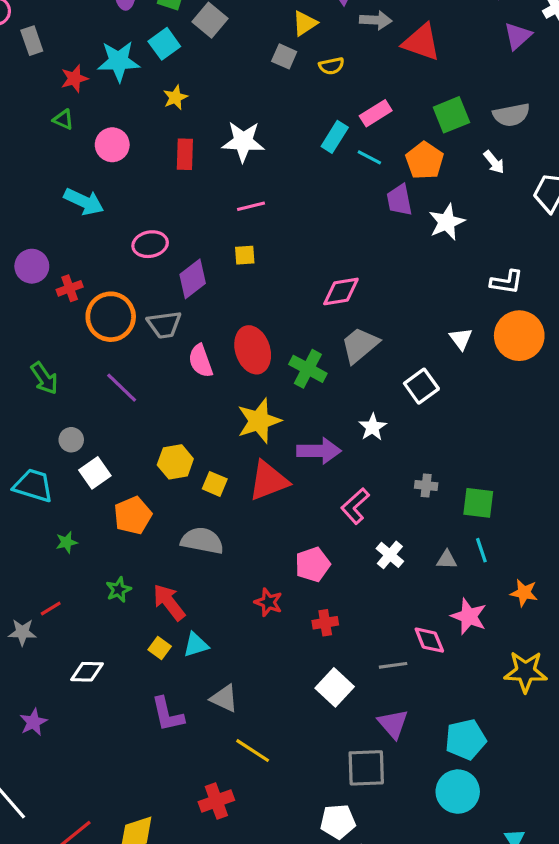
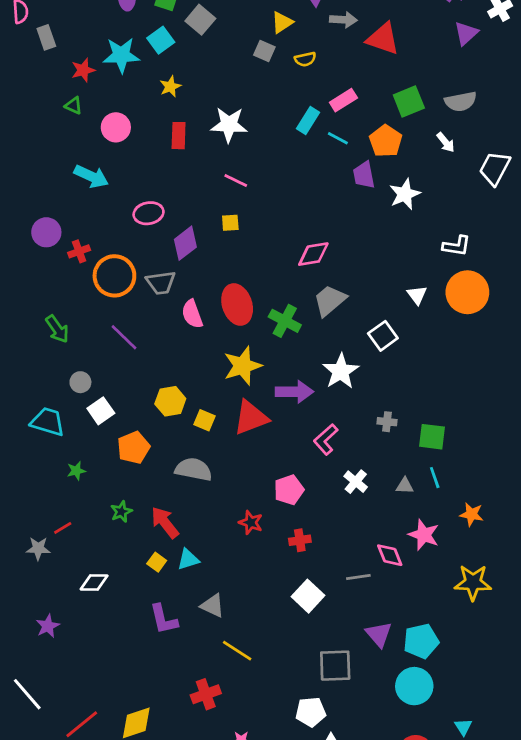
pink line: (251, 206) -> (236, 180), turned 40
white star: (373, 427) -> (341, 371), size x1.5
purple triangle: (393, 724) -> (379, 634), moved

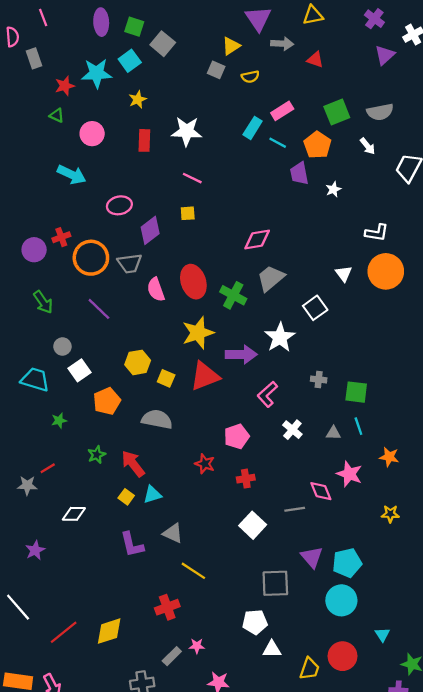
red triangle: (383, 39) -> (315, 60), size x0.6
white star: (405, 194) -> (333, 189), size x0.6
purple circle: (46, 232) -> (34, 250), moved
yellow star: (473, 582) -> (390, 514), size x0.6

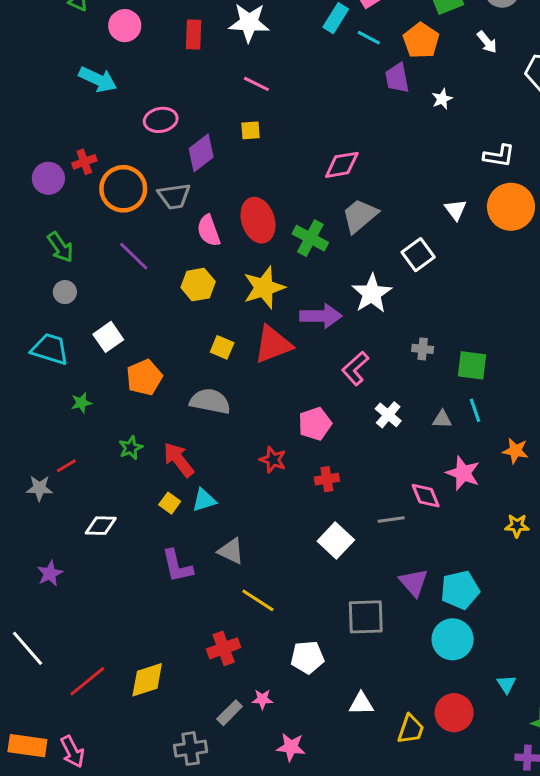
gray circle: (62, 347) -> (65, 292), moved
yellow hexagon: (138, 362) -> (198, 285), moved
white pentagon: (255, 622) -> (307, 657), moved

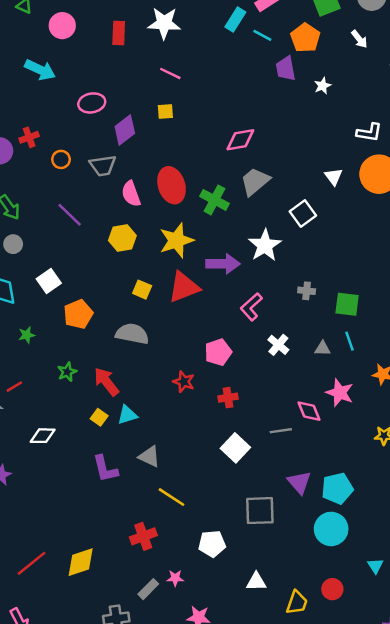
orange circle: (123, 189) -> (61, 159), size x0.5
red circle: (454, 713) -> (332, 589), size x0.7

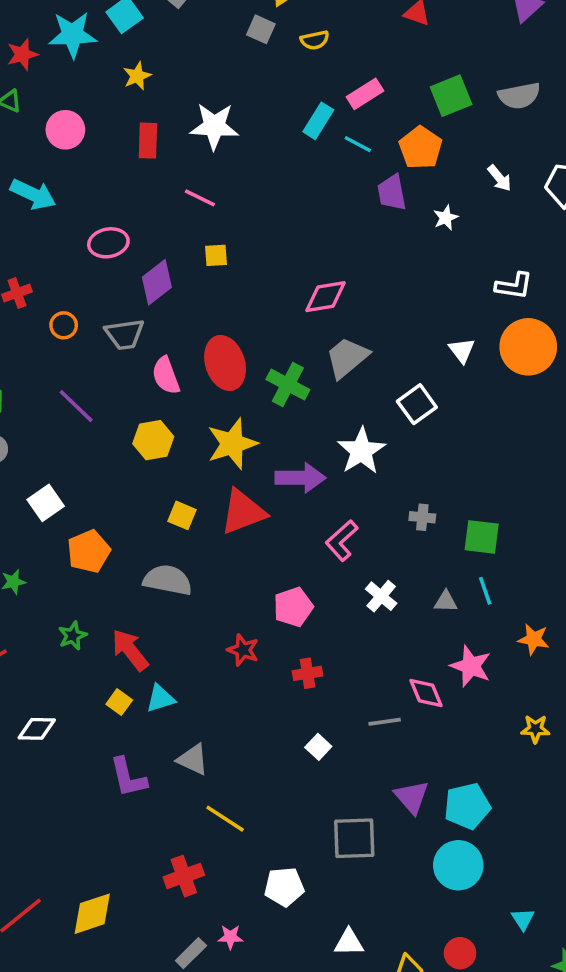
white arrow: (359, 39) -> (500, 178), moved
pink line: (170, 73) -> (200, 198), moved
white square: (235, 448) -> (318, 747), size x0.6

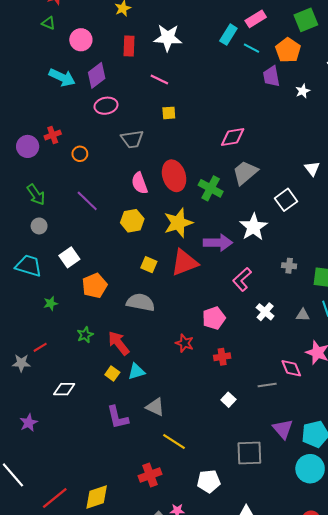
purple diamond: (157, 282) -> (97, 75), moved
gray trapezoid: (125, 334) -> (132, 139), moved

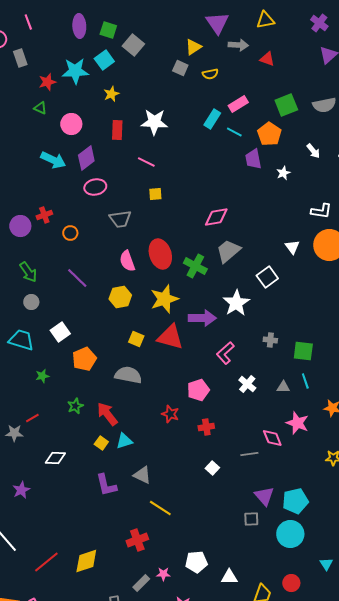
red triangle: (184, 263) -> (170, 337), turned 36
gray square: (249, 453) -> (251, 519), moved, size x0.6
white pentagon: (209, 481) -> (196, 562), moved

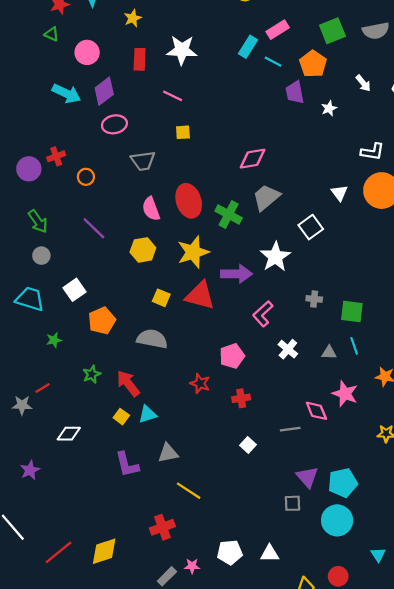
gray triangle: (142, 475) -> (168, 453), turned -36
white triangle: (229, 577) -> (270, 553), moved

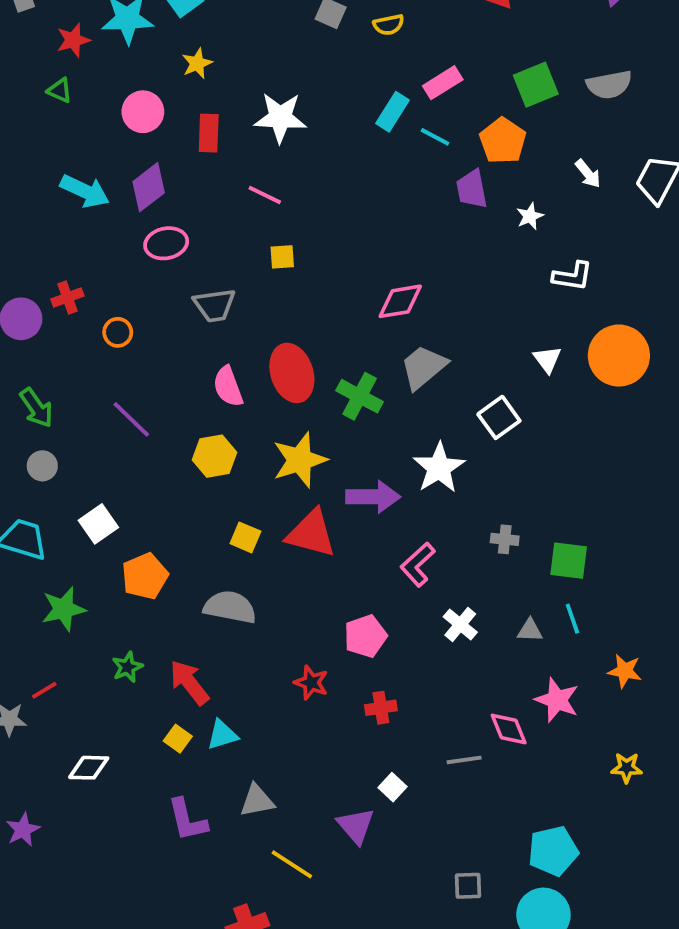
pink circle: (87, 52) -> (143, 112), moved
white L-shape: (372, 152) -> (572, 276), moved
green star: (54, 340) -> (64, 609), size x1.6
purple triangle: (307, 477) -> (356, 826), moved

